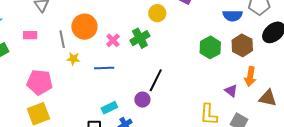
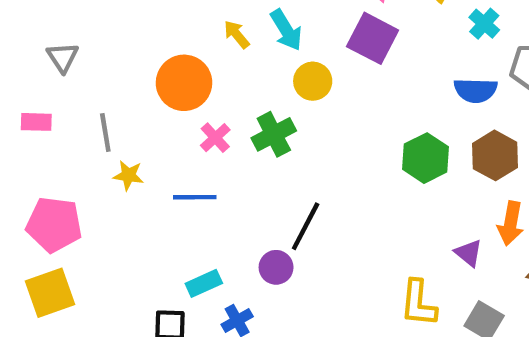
orange circle: (84, 27) -> (184, 83), moved

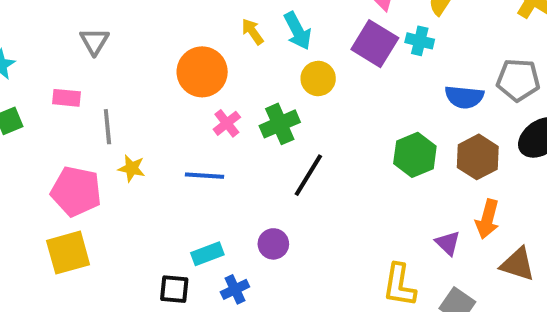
cyan cross: (484, 24) -> (420, 41), moved, turned -32
gray line: (105, 132) -> (107, 127), moved
yellow star: (128, 175) -> (132, 168), moved
black line: (306, 226) -> (308, 175), moved

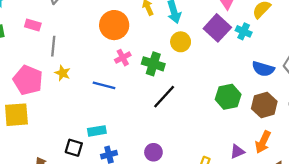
green cross: (280, 124) -> (153, 64), turned 30
purple triangle: (448, 243) -> (237, 152), turned 42
purple circle: (273, 244) -> (153, 152), moved

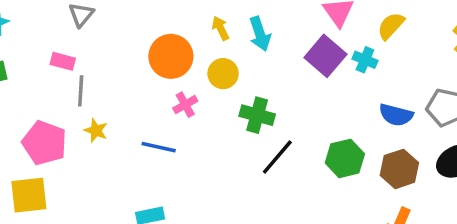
pink rectangle: (33, 25) -> (63, 61), moved
yellow circle: (181, 42) -> (223, 74), moved
green cross: (153, 64) -> (257, 115), moved
black line: (164, 97) -> (277, 157), moved

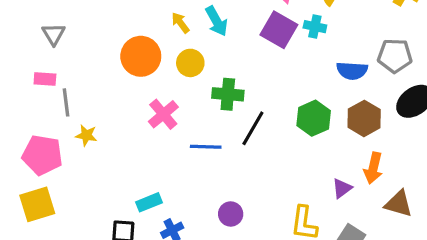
pink cross: (185, 105) -> (163, 114), moved, size x1.4
blue line: (159, 147) -> (206, 147), moved

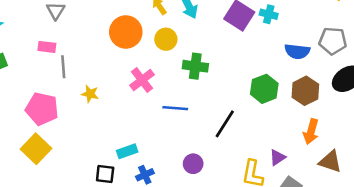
black line: (253, 128) -> (225, 124), moved
yellow star: (86, 135) -> (90, 94), moved
purple triangle: (342, 188) -> (278, 157), moved
yellow square: (37, 204) -> (36, 149), turned -32

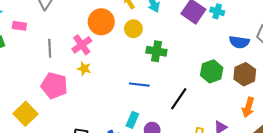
pink rectangle: (47, 47) -> (19, 26), moved
pink cross: (142, 80) -> (82, 45), moved
yellow star: (90, 94) -> (84, 69), moved
pink pentagon: (42, 109) -> (54, 86), moved
cyan rectangle: (127, 151) -> (132, 120), moved, turned -49

